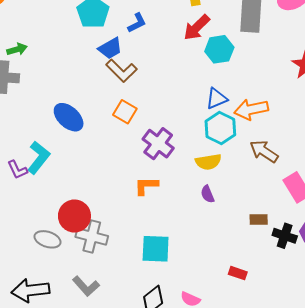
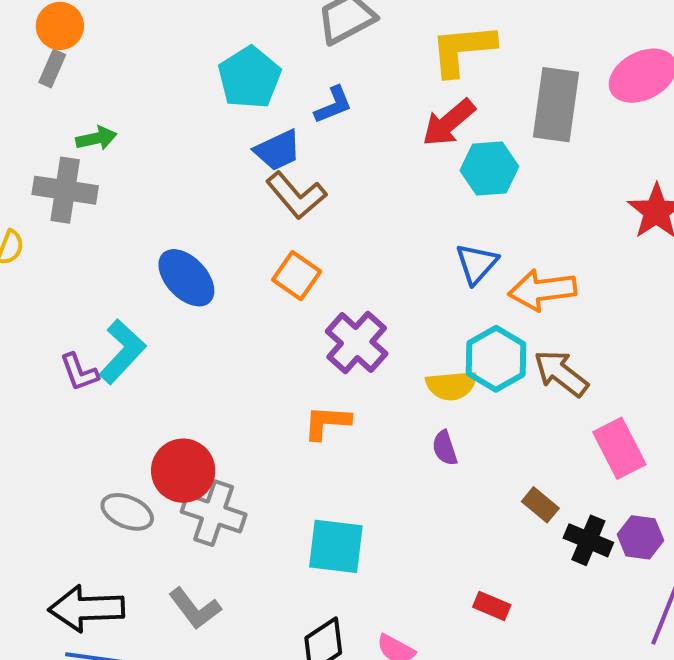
blue triangle: (217, 98) -> (477, 264), turned -30
cyan hexagon: (220, 128) -> (496, 359), moved
brown rectangle: (259, 219) -> (540, 505), turned 36

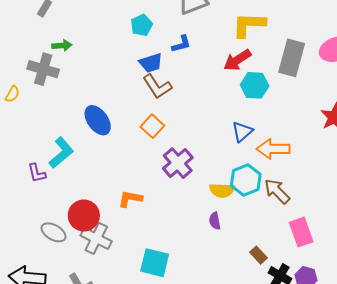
cyan pentagon: (249, 78) -> (142, 25), size x0.7
purple L-shape: (79, 372) -> (37, 173), moved
orange L-shape: (327, 422) -> (130, 199), moved

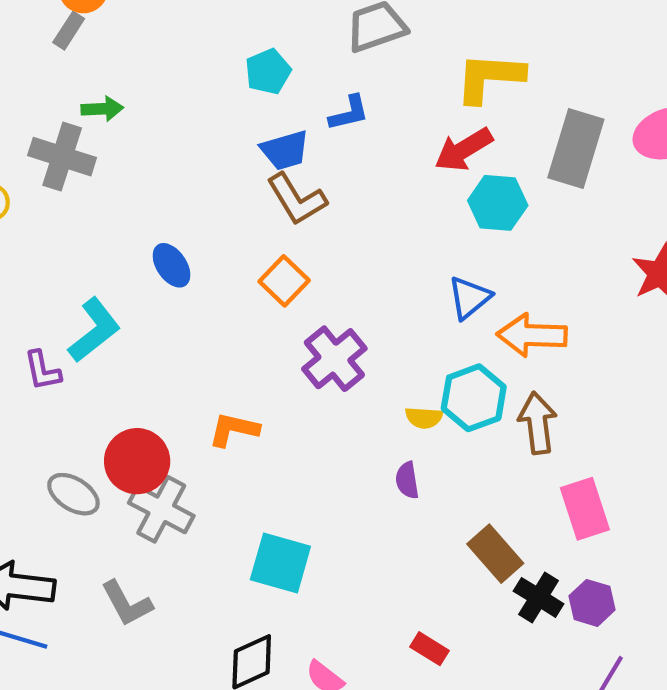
blue ellipse: (98, 120) -> (171, 265), size x0.7
yellow semicircle: (222, 190) -> (424, 418), size x0.7
brown arrow: (277, 191) -> (538, 423), turned 36
brown rectangle: (258, 255) -> (495, 554), size x1.5

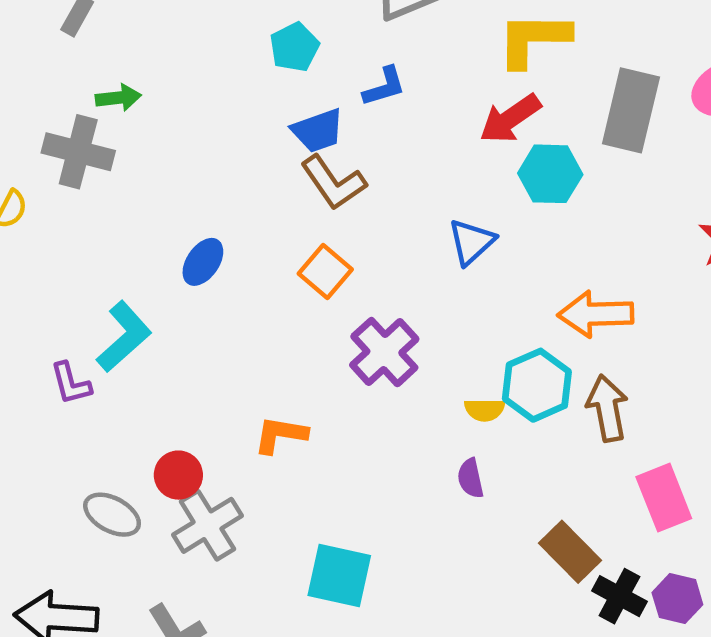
blue ellipse: (171, 265) -> (203, 262), turned 72
blue triangle: (469, 298) -> (471, 242), moved
red circle: (137, 461) -> (178, 475), size x0.7
gray cross: (161, 509) -> (208, 525), turned 34

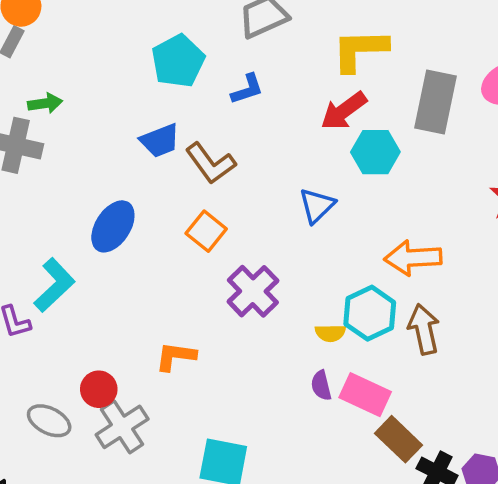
cyan pentagon: (294, 47) -> (178, 61), size x1.4
blue trapezoid: (318, 131) -> (160, 141), moved
blue ellipse: (203, 262) -> (113, 226), size x1.4
pink rectangle: (664, 498) -> (365, 395), moved, turned -42

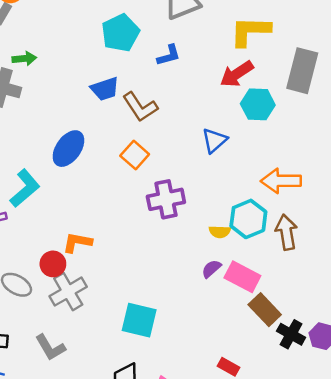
purple cross: (253, 291) -> (166, 199), turned 30
orange L-shape: (176, 356) -> (77, 242), moved
purple semicircle: (321, 386) -> (211, 269), turned 60

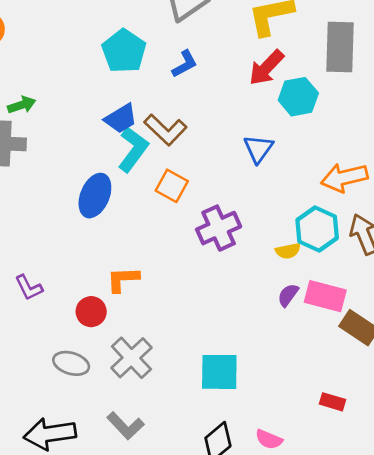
cyan L-shape: (25, 188) -> (133, 149), moved
orange L-shape: (77, 242) -> (123, 279), moved
red circle: (53, 264) -> (91, 312), moved

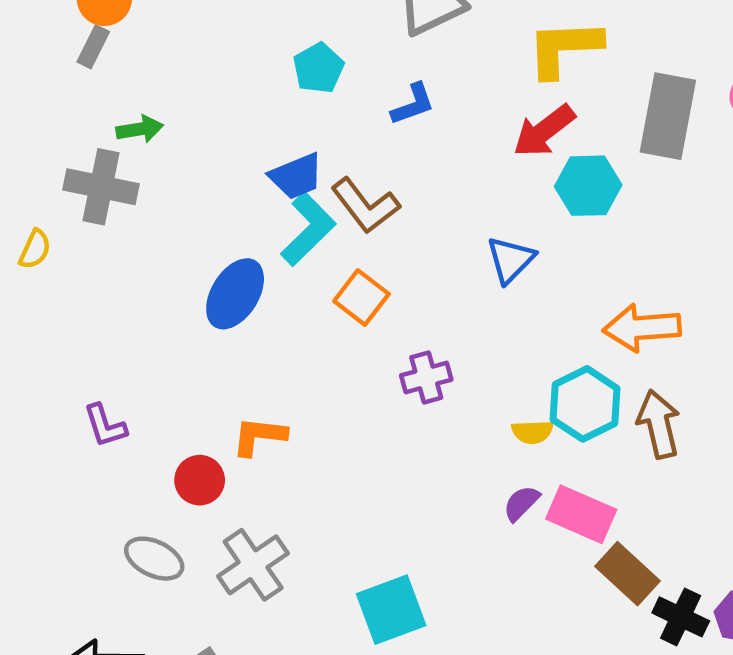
cyan pentagon: (124, 51) -> (318, 68), size x0.7
purple cross: (219, 228) -> (426, 377), size x0.7
cyan square: (219, 372) -> (391, 610), turned -30

